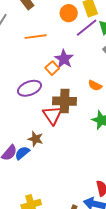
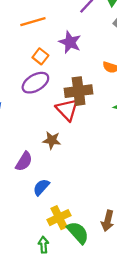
orange square: (52, 68) -> (40, 56), moved
blue semicircle: (22, 153) -> (41, 187), moved

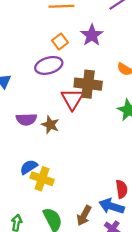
purple semicircle: (24, 161) -> (26, 119), moved, turned 42
yellow cross: (59, 218) -> (42, 179), moved, turned 30

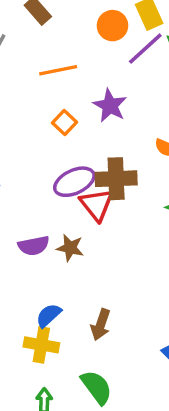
purple ellipse: (49, 65) -> (74, 182), moved
yellow cross: (42, 179) -> (41, 345), moved
brown arrow: (84, 216) -> (101, 325), moved

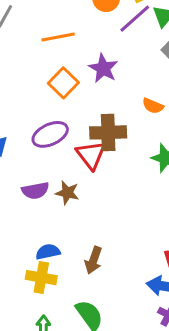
orange square: (65, 122) -> (63, 83), size x1.4
purple ellipse: (74, 182) -> (50, 134), moved
blue semicircle: (49, 315) -> (48, 252), turned 30

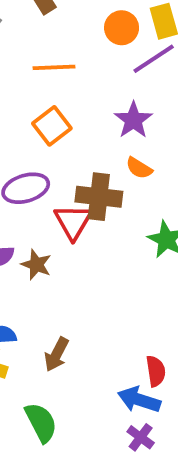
purple star: (103, 68) -> (133, 120), moved
orange semicircle: (153, 106) -> (139, 168), moved

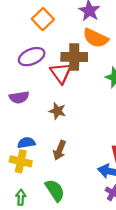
orange semicircle: (139, 168) -> (96, 38), size x1.6
brown star: (36, 265) -> (57, 111), moved

